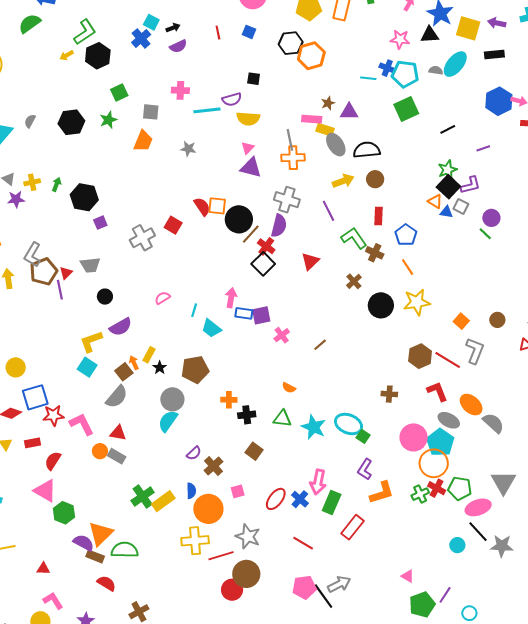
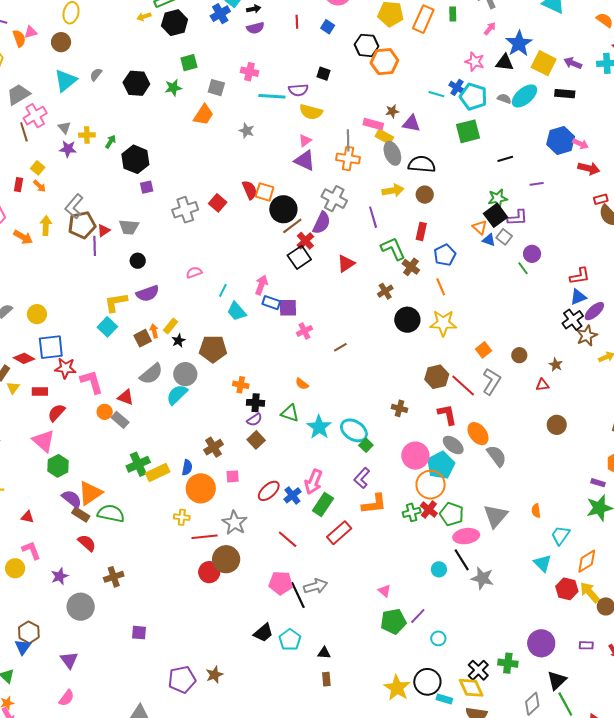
gray semicircle: (117, 397) -> (151, 374), moved
purple semicircle: (194, 453) -> (254, 420), moved
yellow cross: (195, 541) -> (182, 517), size x0.6

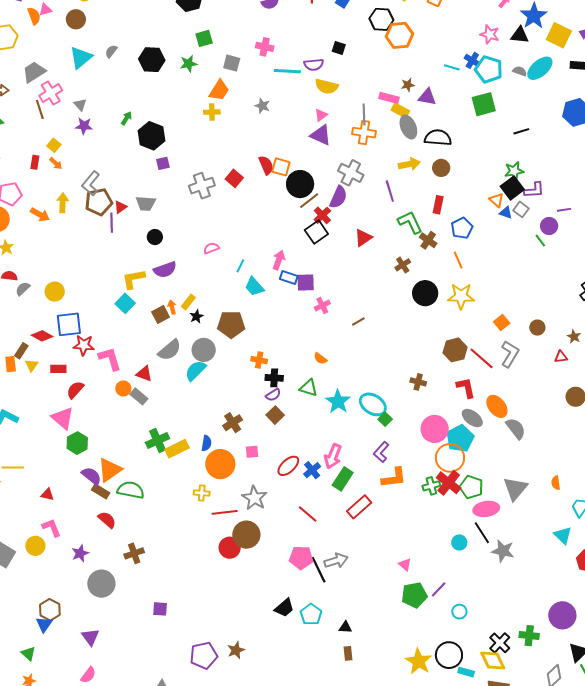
yellow cross: (87, 135) -> (212, 112), moved
purple line: (537, 184) -> (564, 210), moved
red cross: (429, 510) -> (449, 483), size x1.4

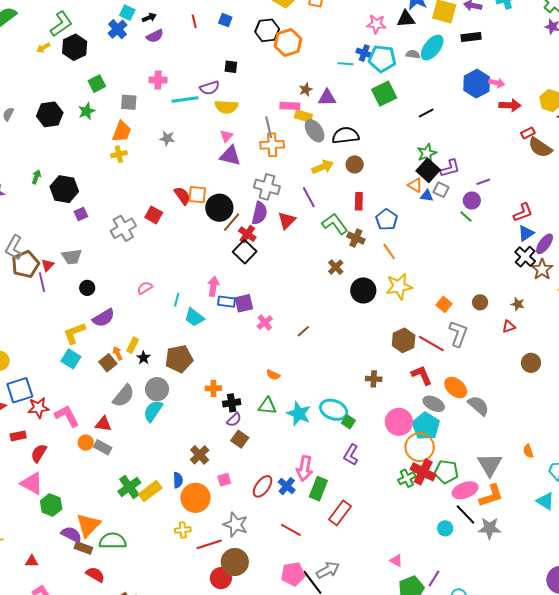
red triangle: (363, 238) -> (287, 220), moved
orange L-shape: (394, 478) -> (491, 496), moved

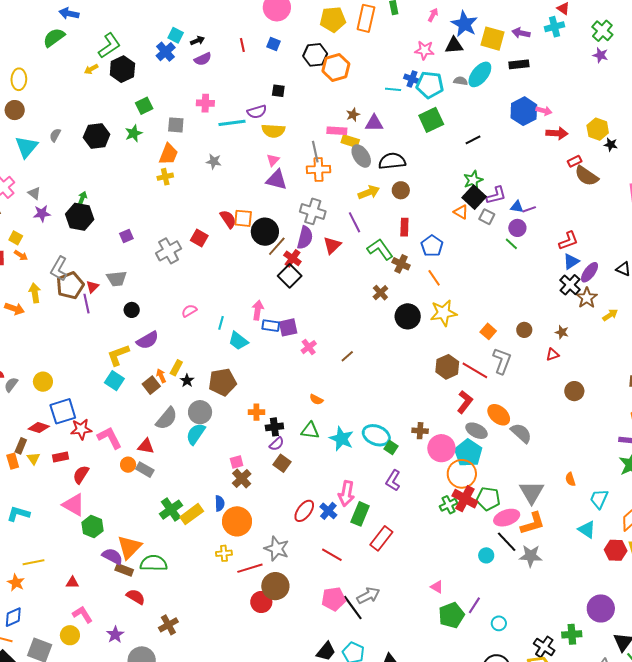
black hexagon: (64, 189) -> (80, 217), moved
blue triangle: (427, 196) -> (517, 207), moved
red L-shape: (422, 375) -> (465, 402), turned 60
brown cross: (374, 379) -> (420, 431), moved
pink square: (224, 480) -> (237, 462), moved

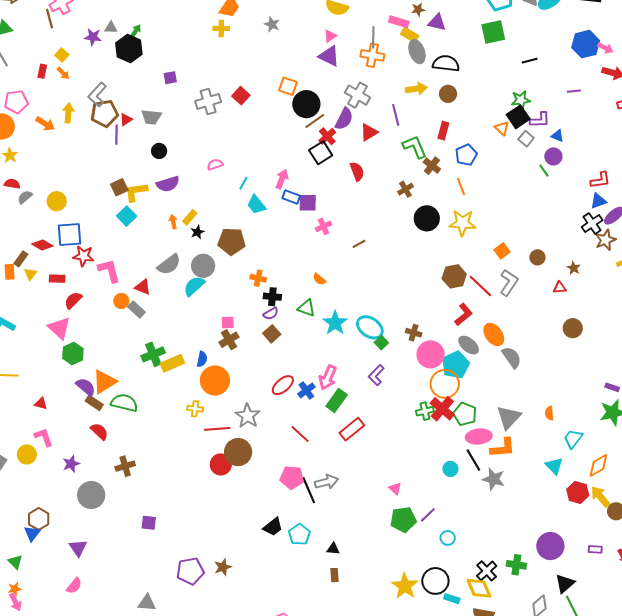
gray triangle: (34, 193) -> (111, 28), moved, turned -48
purple line: (529, 209) -> (574, 91), moved
red semicircle: (228, 219) -> (357, 171), moved
brown square: (151, 385) -> (119, 187), moved

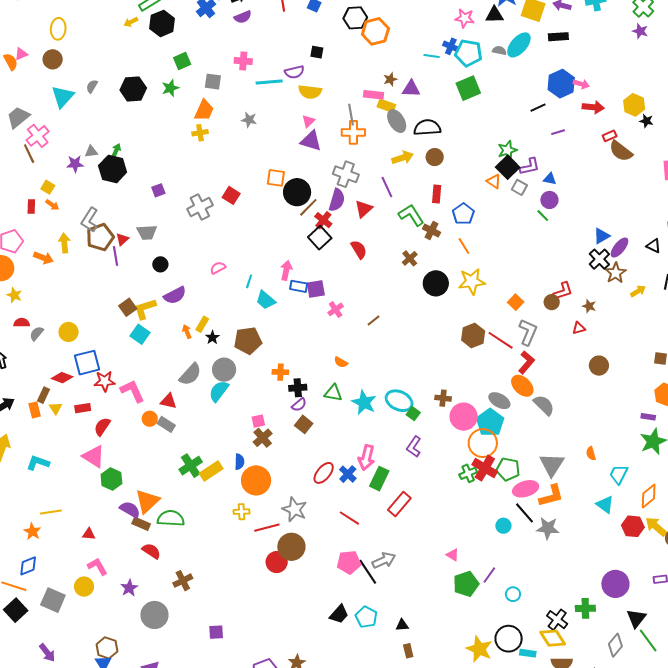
black line: (530, 61) -> (538, 108), moved
red L-shape: (600, 180) -> (563, 291), moved
red L-shape: (464, 314) -> (526, 362), moved

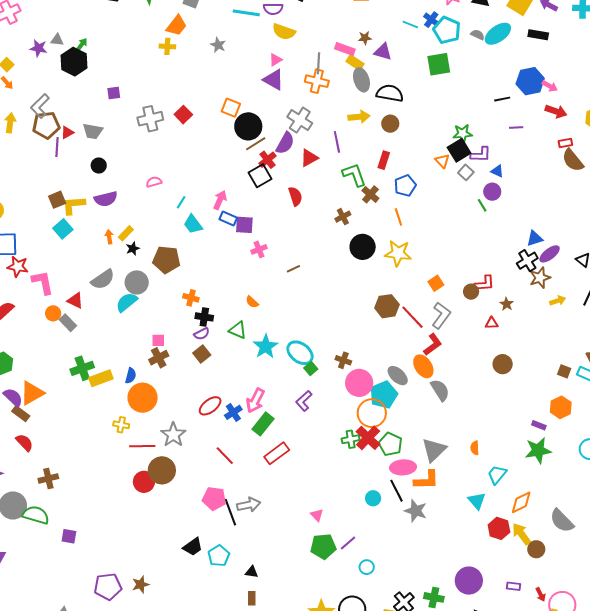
green semicircle: (171, 518) -> (36, 515), moved

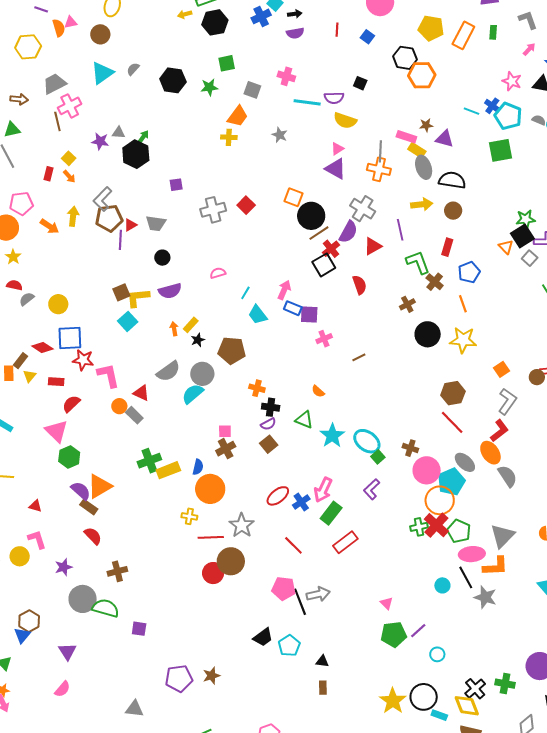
red line: (413, 317) -> (452, 422), moved

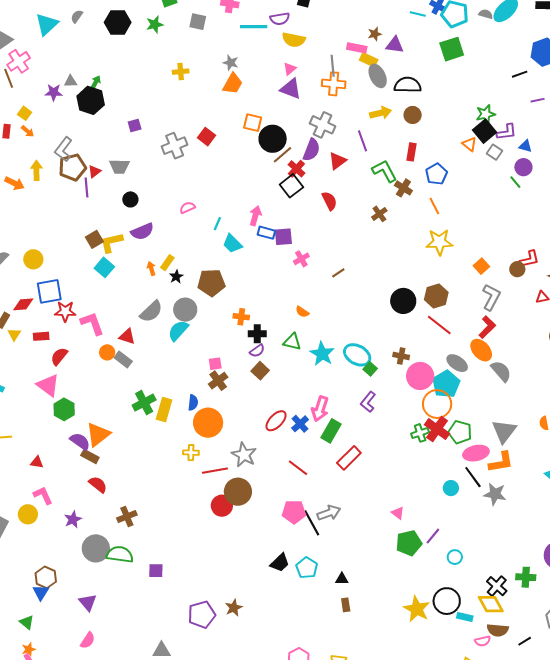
orange trapezoid: (238, 116) -> (233, 84), moved
black circle: (428, 334) -> (403, 301), moved
red diamond: (42, 347) -> (23, 304), turned -30
yellow rectangle: (168, 470) -> (164, 410), turned -45

